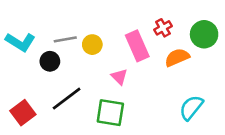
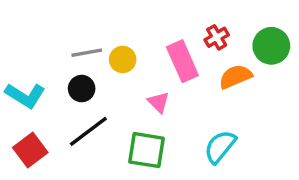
cyan L-shape: (20, 42) -> (25, 95), moved
black circle: (50, 61) -> (82, 89), moved
cyan semicircle: (191, 108) -> (220, 147), moved

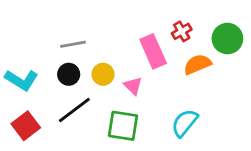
yellow circle: (123, 59) -> (103, 74), moved

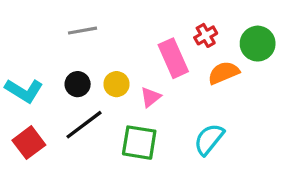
gray line: (73, 44) -> (82, 31), moved
pink triangle: (133, 86) -> (151, 97), turned 36

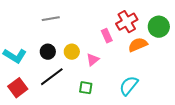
red cross: (206, 35) -> (127, 22), size x1.5
pink rectangle: (173, 58) -> (107, 36), size x0.6
green square: (139, 143) -> (86, 88), size x0.6

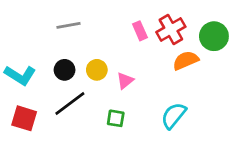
pink rectangle: (107, 36) -> (140, 31), moved
red square: (18, 88) -> (24, 118), turned -36

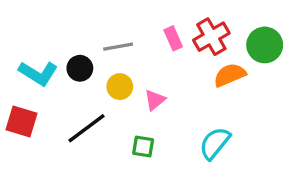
gray line: (69, 25) -> (118, 47), moved
black circle: (65, 70) -> (80, 68), moved
cyan L-shape: (20, 75) -> (38, 73), moved
red square: (24, 118) -> (22, 122), moved

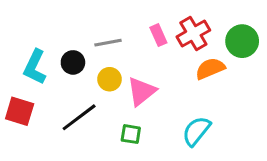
cyan L-shape: (38, 73) -> (35, 67), turned 84
pink triangle: (155, 100) -> (142, 91), size x1.5

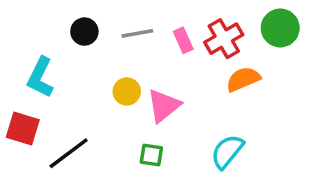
green circle: (242, 41) -> (280, 28), moved
gray line: (108, 43) -> (137, 33), moved
black circle: (73, 62) -> (84, 32), moved
black line: (79, 117) -> (69, 153), moved

